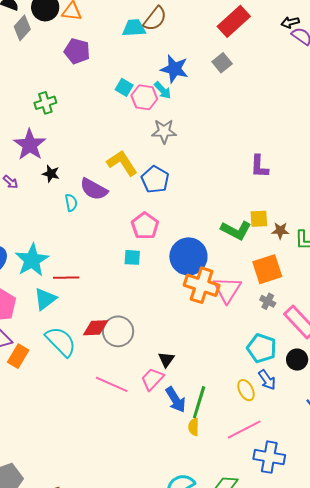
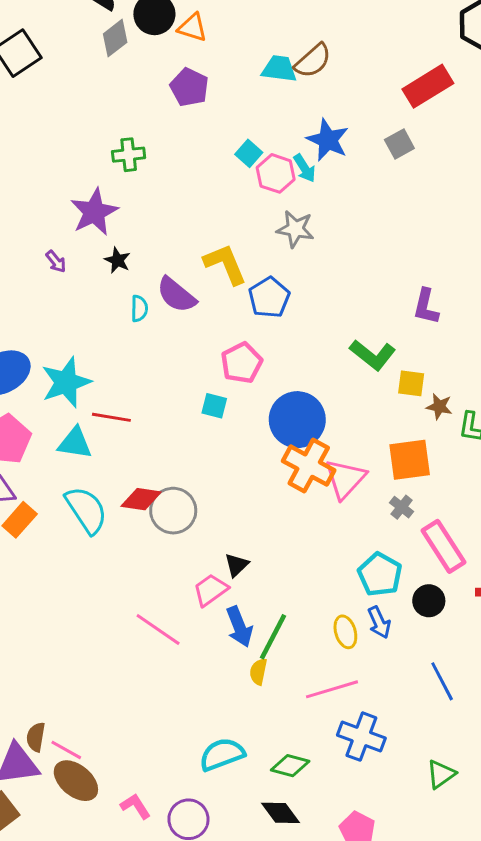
green L-shape: (236, 230) -> (373, 355), moved
cyan triangle: (45, 299) -> (75, 443), turned 35
pink line: (112, 384) -> (158, 629), moved

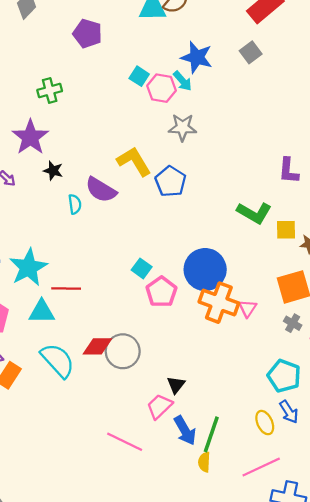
pink pentagon: (242, 363) -> (161, 292), moved
cyan square: (214, 406) -> (142, 268), turned 30
pink triangle: (345, 479) -> (248, 308), size x0.6

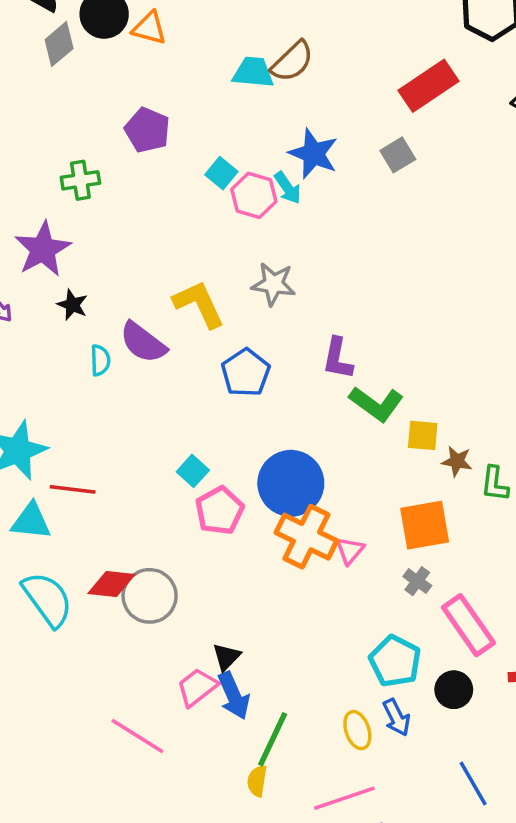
purple pentagon: (87, 33) -> (147, 130), moved
gray star: (182, 127) -> (274, 284), moved
purple L-shape: (289, 171) -> (338, 358), moved
blue pentagon: (170, 181) -> (246, 373), moved
blue arrow: (185, 431) -> (234, 696), moved

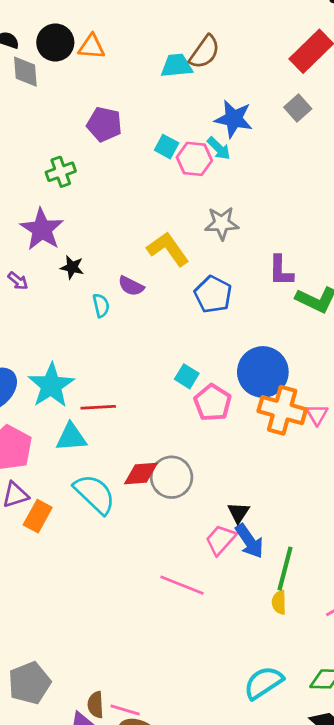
gray diamond: (59, 44) -> (25, 72), turned -44
purple semicircle: (143, 343) -> (131, 286), size x0.7

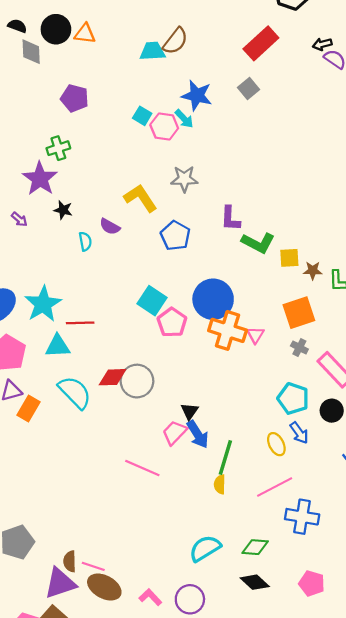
purple pentagon: (104, 124) -> (75, 98), moved
green cross: (61, 172) -> (58, 148), moved
cyan square: (187, 376) -> (152, 301), size x1.5

